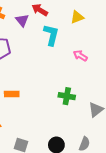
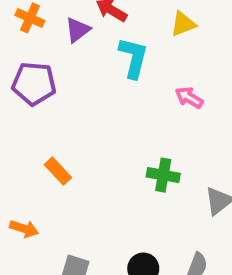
purple triangle: (22, 20) -> (78, 30), turned 32
orange rectangle: (12, 94) -> (58, 171), turned 48

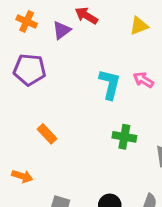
cyan L-shape: (133, 58) -> (110, 84), moved

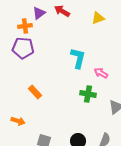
orange cross: (27, 21) -> (25, 26), moved, turned -32
purple triangle: (62, 30) -> (39, 13), moved
pink arrow: (143, 80) -> (101, 73), moved

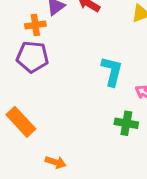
orange rectangle: (35, 92) -> (21, 122), moved, size x1.5
orange arrow: (18, 121) -> (56, 162), moved

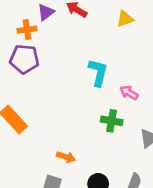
orange arrow: (56, 162) -> (66, 157), moved

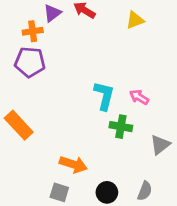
cyan L-shape: (98, 72) -> (104, 96), moved
orange arrow: (66, 157) -> (73, 164), size x1.4

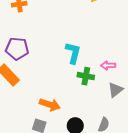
purple pentagon: (30, 62) -> (17, 49), moved
pink arrow: (139, 97) -> (108, 65), moved, turned -32

